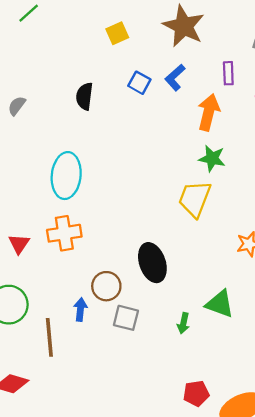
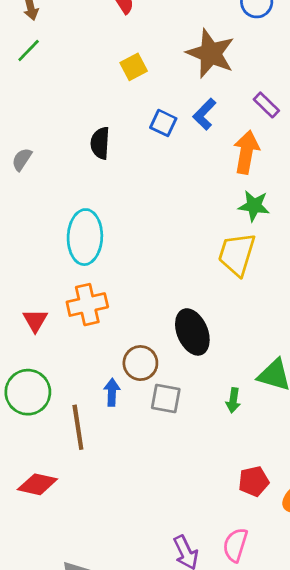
purple rectangle: (228, 73) -> (266, 105), turned -40

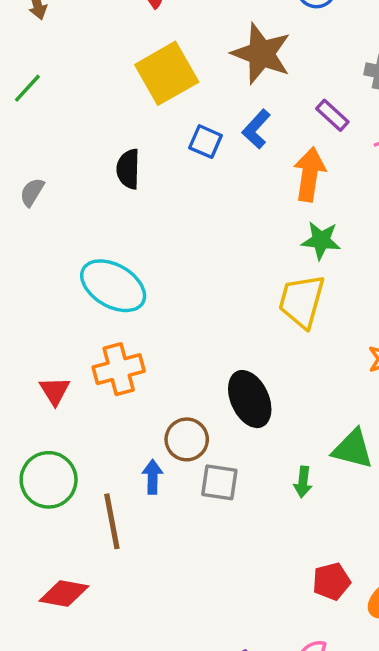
green line: (29, 50) -> (27, 88), moved
yellow square: (134, 67) -> (167, 73), size x1.8
cyan ellipse: (85, 237) -> (113, 286), turned -60

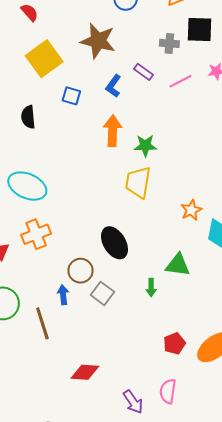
blue L-shape: (256, 129) -> (113, 86), moved
orange arrow: (309, 174) -> (113, 131), moved
gray square: (219, 482) -> (102, 293), turned 35
red diamond: (64, 594) -> (85, 372), moved

